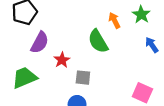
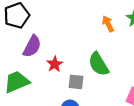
green semicircle: (98, 41) -> (99, 64), moved

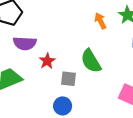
purple semicircle: (32, 46) -> (25, 43), turned 65

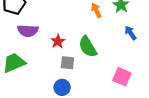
red star: (47, 61) -> (58, 41), moved

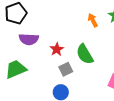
gray square: (67, 63) -> (66, 69), turned -32

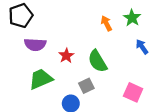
green trapezoid: (16, 69) -> (41, 79), moved
gray square: (66, 69) -> (86, 86), moved

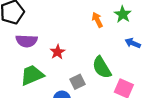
blue arrow: (142, 47) -> (133, 43), turned -32
green semicircle: (97, 61) -> (102, 67), moved

